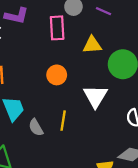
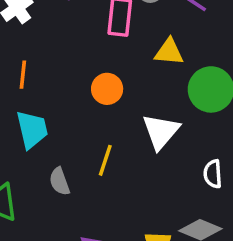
gray semicircle: (36, 127) -> (60, 181), moved

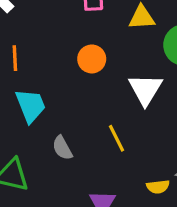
yellow line: (105, 160) -> (116, 138), moved, turned -36

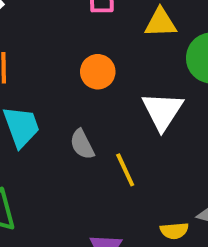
gray semicircle: (62, 148) -> (82, 144), moved

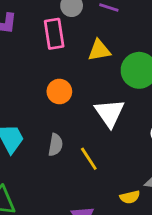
gray semicircle: (82, 144) -> (55, 145), turned -135

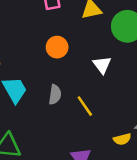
white triangle: (109, 113) -> (102, 65), size x0.7

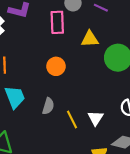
white triangle: (102, 65) -> (96, 118), moved

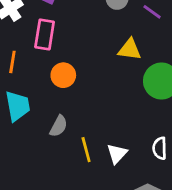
pink rectangle: (57, 22) -> (45, 35), moved
orange circle: (56, 66) -> (63, 75), moved

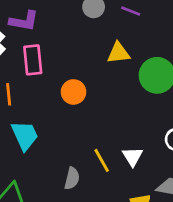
orange circle: (63, 75) -> (74, 92), moved
gray semicircle: (59, 126) -> (72, 178), moved

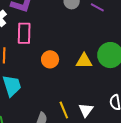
yellow triangle: (118, 53) -> (84, 61), moved

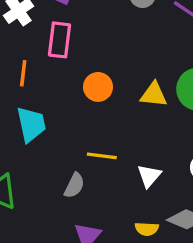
yellow line: (64, 110) -> (102, 156), moved, turned -66

